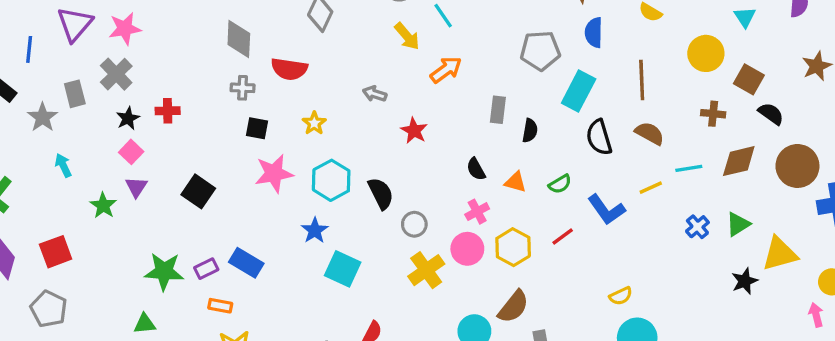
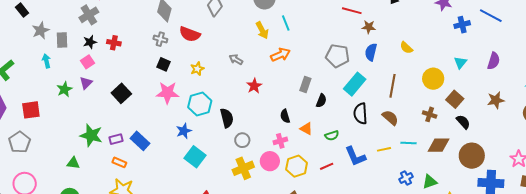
gray rectangle: (75, 94) -> (62, 40), moved

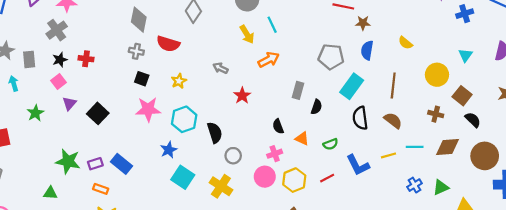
purple triangle: (86, 83) -> (69, 103), moved
yellow cross: (243, 168) -> (221, 186), moved, turned -30

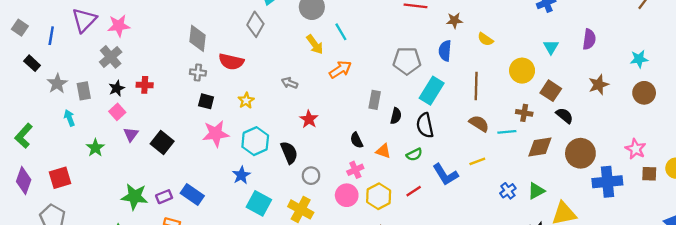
brown star: (363, 23) -> (454, 20), moved
red star: (242, 96) -> (309, 119), moved
black semicircle: (360, 118) -> (425, 125), moved
cyan line: (415, 147) -> (507, 132), moved

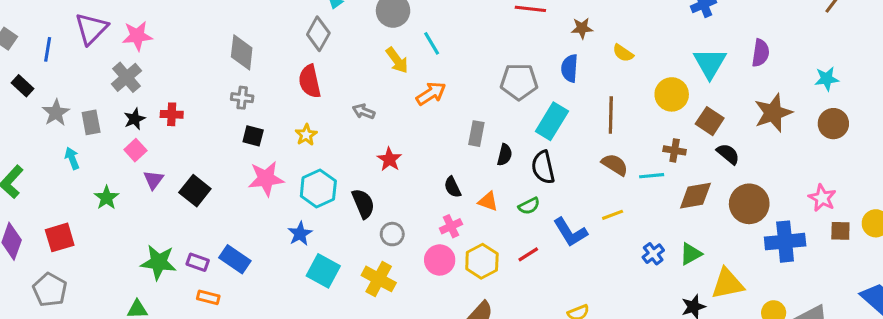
cyan triangle: (551, 47) -> (710, 63), size x1.6
red semicircle: (231, 62) -> (310, 81), moved, turned 65
brown star: (599, 85) -> (773, 113), size x1.4
purple rectangle: (164, 197) -> (198, 262), turned 42

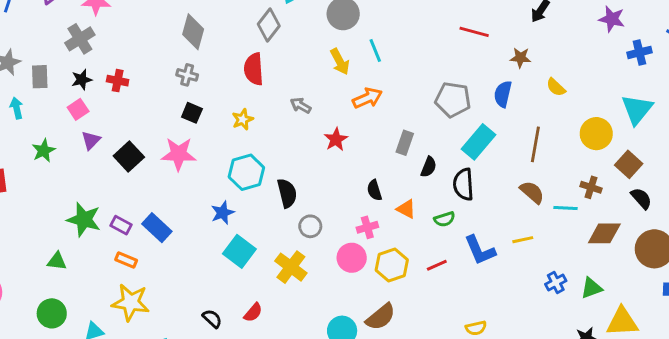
red star: (389, 159) -> (336, 139), moved
pink star: (266, 179) -> (179, 154), moved

